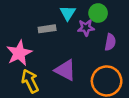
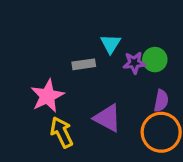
green circle: (98, 13) -> (155, 60), moved
purple semicircle: (110, 42) -> (161, 101), moved

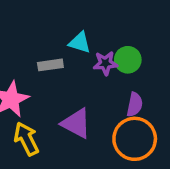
cyan triangle: (111, 44) -> (80, 43), turned -45

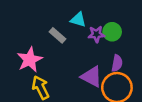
gray rectangle: (50, 65) -> (58, 35), turned 49
purple triangle: (76, 123) -> (91, 77), moved

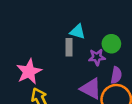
purple star: (96, 34) -> (97, 57), moved
gray rectangle: (58, 35) -> (69, 47), moved, turned 49

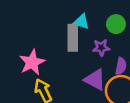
green circle: (111, 44) -> (116, 24), moved
gray rectangle: (69, 47) -> (73, 38), size x1.5

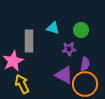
gray rectangle: (73, 38) -> (29, 41), moved

